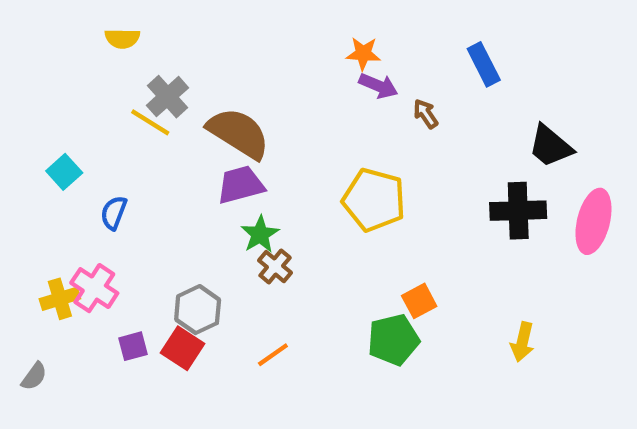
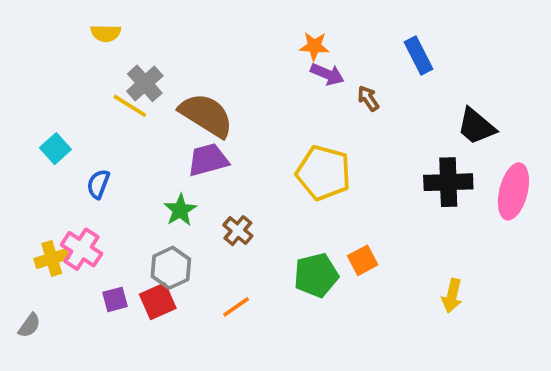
green star: (260, 234) -> (180, 210), moved
green pentagon: (393, 340) -> (316, 275), moved
red square: (183, 348) -> (158, 301), turned 33

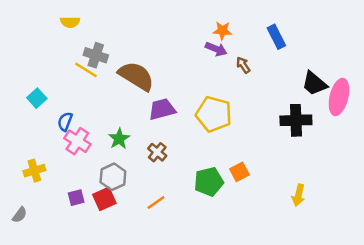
orange star: (314, 46) -> (222, 31), moved
gray cross: (145, 83) -> (96, 55), turned -30
purple trapezoid: (208, 160) -> (162, 109), moved
pink ellipse: (513, 191) -> (339, 97), moved
pink cross: (82, 249) -> (77, 141), moved

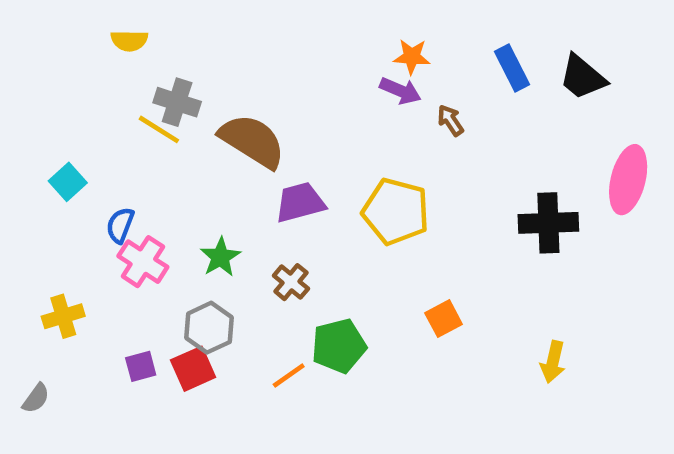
black trapezoid: (314, 83) -> (583, 77), moved
green pentagon: (209, 182) -> (339, 346), moved

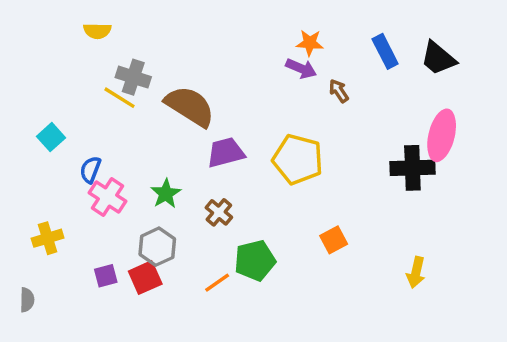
pink ellipse: (628, 180) -> (442, 135), moved
gray semicircle: (36, 398) -> (27, 300), turned -35

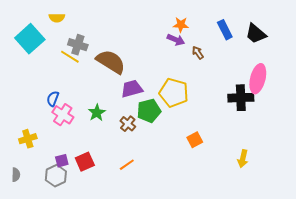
cyan square: (51, 137) -> (30, 39), moved, size x1.8
gray hexagon: (157, 247) -> (56, 176), moved
green pentagon: (255, 260) -> (149, 111), moved

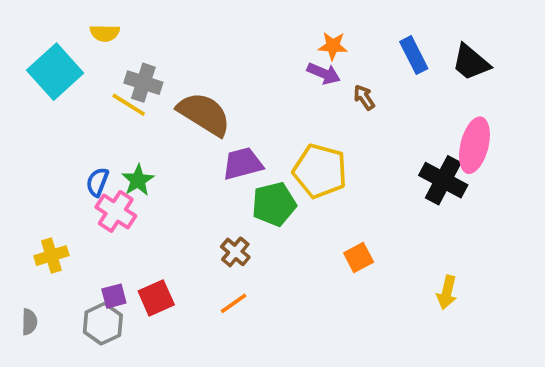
black cross: (241, 98) -> (443, 180), turned 30
green star: (97, 113) -> (138, 180), moved
brown cross: (128, 124) -> (235, 252), moved

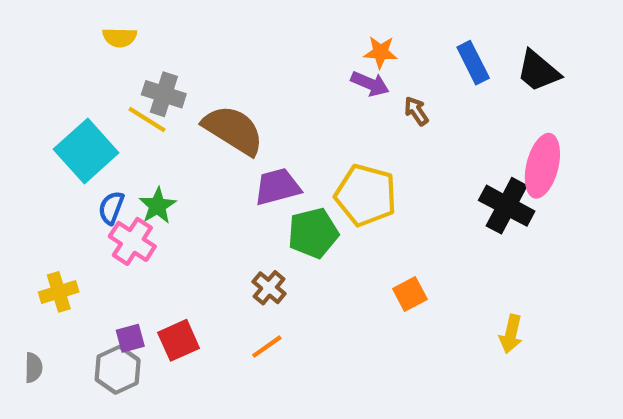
cyan square: (55, 72) -> (86, 151), moved

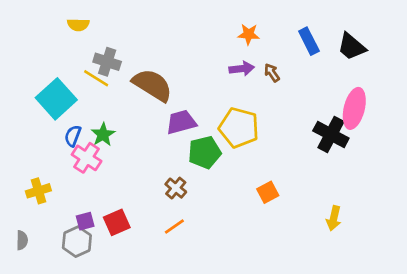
purple arrow: (370, 84) -> (242, 69), moved, turned -30

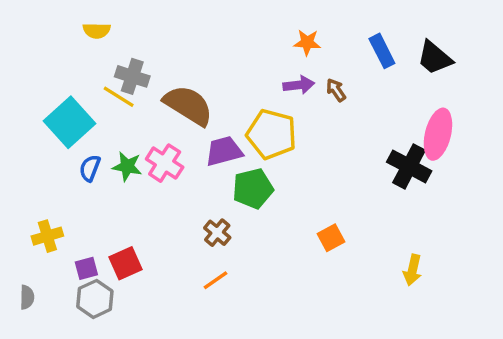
yellow pentagon: (239, 128) -> (272, 134), moved
green star: (103, 135) -> (127, 166), turned -30
pink cross: (87, 158) -> (165, 163), moved
purple square: (85, 221) -> (86, 268), moved
red square: (117, 222) -> (125, 263), moved

